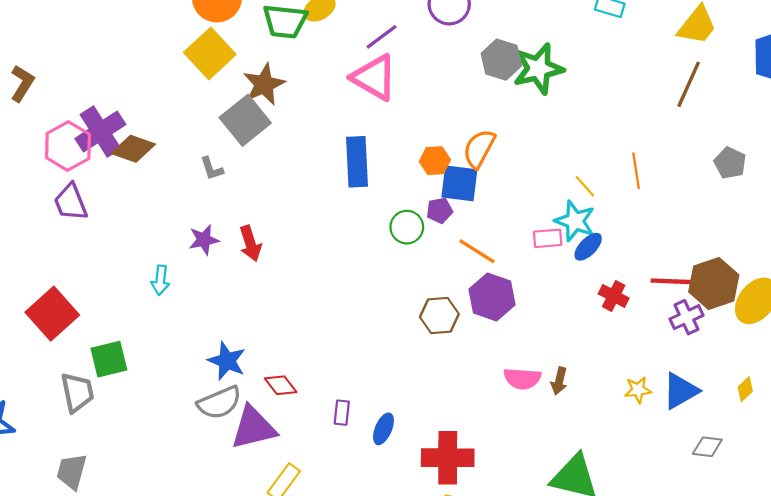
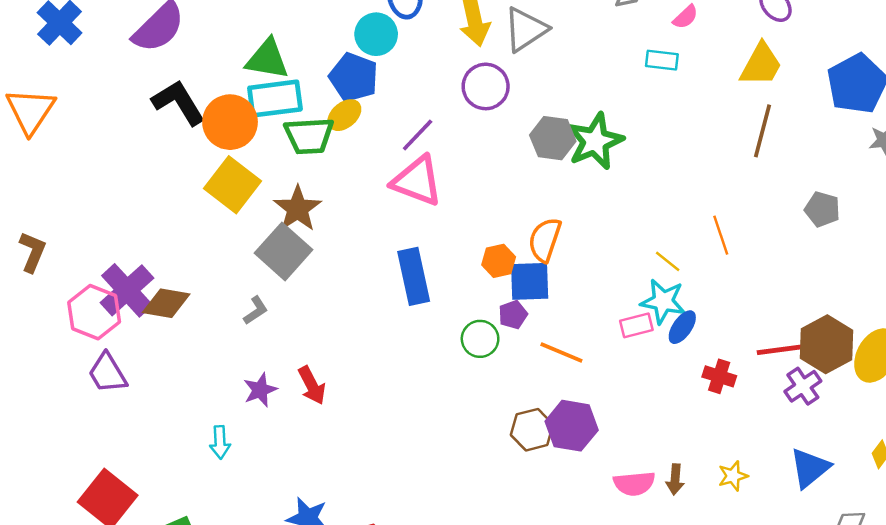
gray L-shape: (212, 169) -> (256, 310), turned -96
purple hexagon: (492, 297) -> (572, 426), moved
yellow star: (638, 390) -> (733, 476), moved

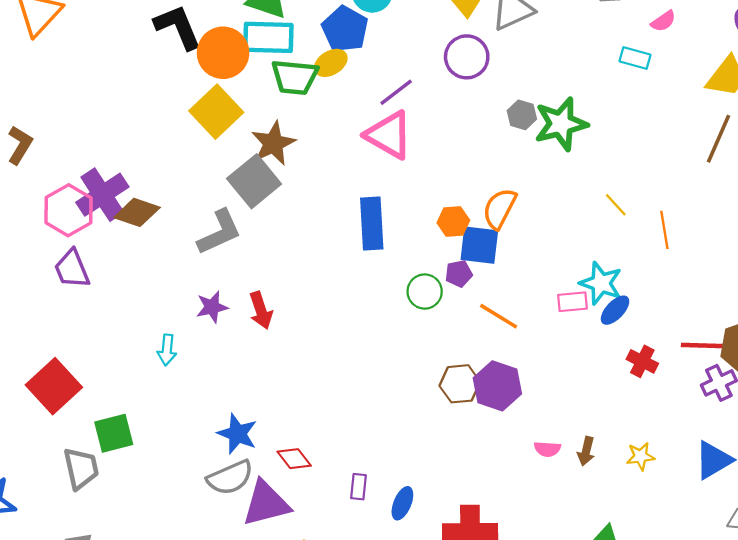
gray hexagon: (553, 138) -> (522, 115), size x0.7
yellow line: (668, 261) -> (616, 205), moved
gray L-shape: (256, 310) -> (219, 232), size x1.8
pink semicircle: (634, 483) -> (547, 449), size x0.7

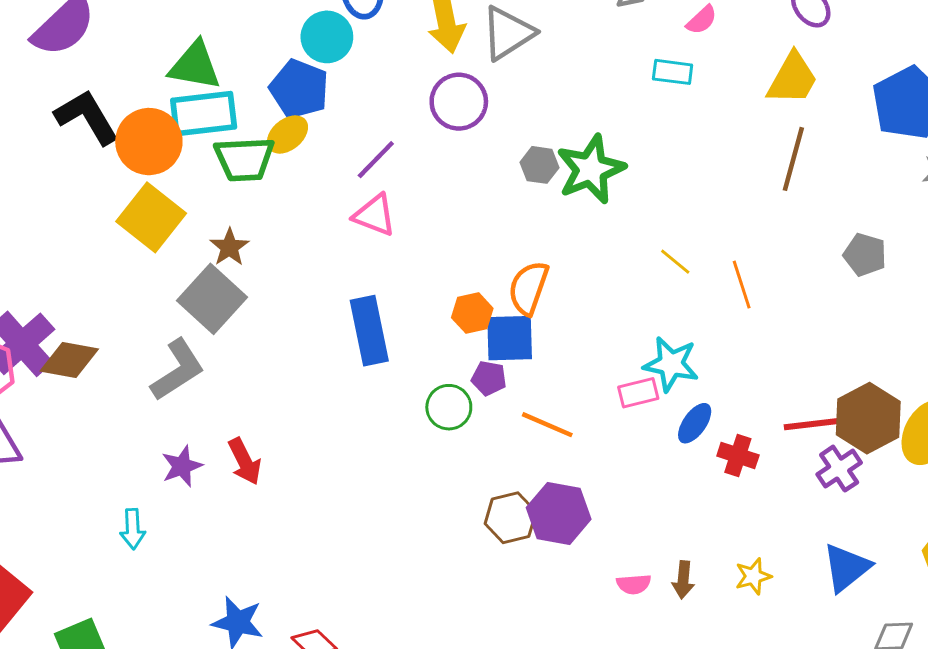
pink triangle: (389, 135) -> (375, 215), size x0.7
brown star: (273, 143) -> (229, 247), size x0.7
purple pentagon: (459, 274) -> (489, 378), turned 30
blue ellipse: (615, 310) -> (695, 423), moved

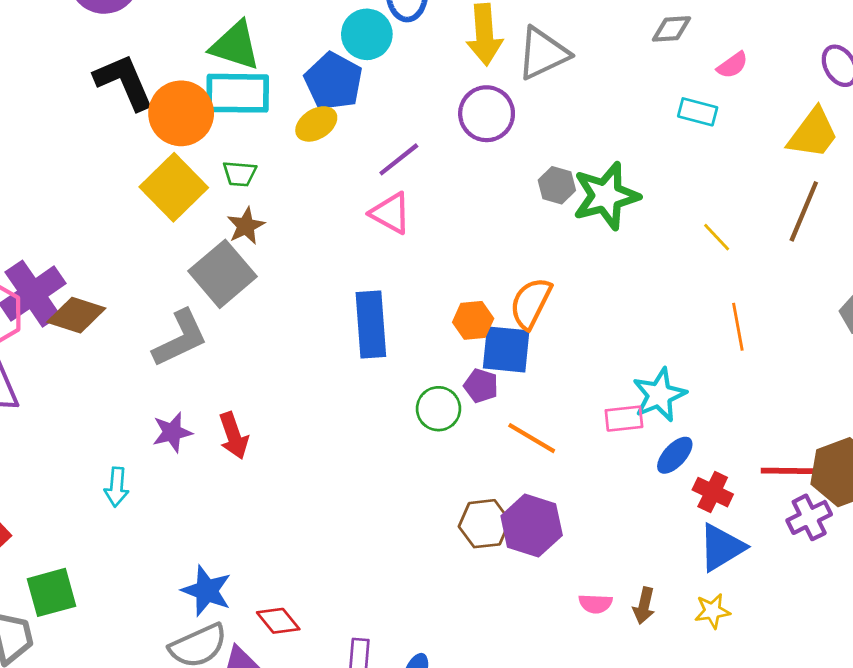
green trapezoid: (244, 159) -> (240, 174), moved, size x0.6
yellow line: (675, 262) -> (717, 237), moved
cyan star: (671, 364) -> (659, 395), turned 30
blue triangle: (846, 568) -> (722, 547), moved

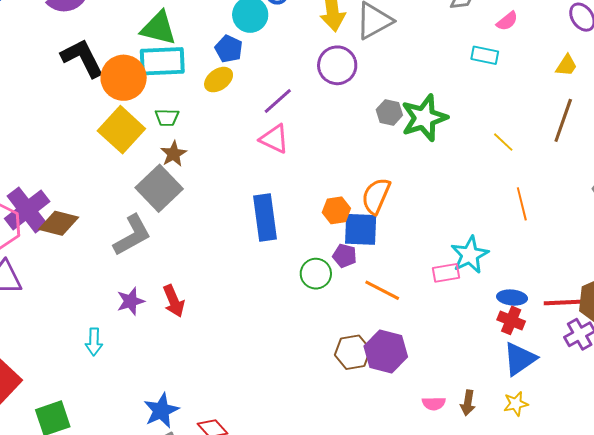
blue pentagon: (333, 81) -> (229, 49), size x0.7
yellow trapezoid: (813, 133) -> (566, 65), size x0.6
blue ellipse: (675, 455) -> (512, 298), moved, turned 56
blue star: (207, 591) -> (161, 411), turned 30

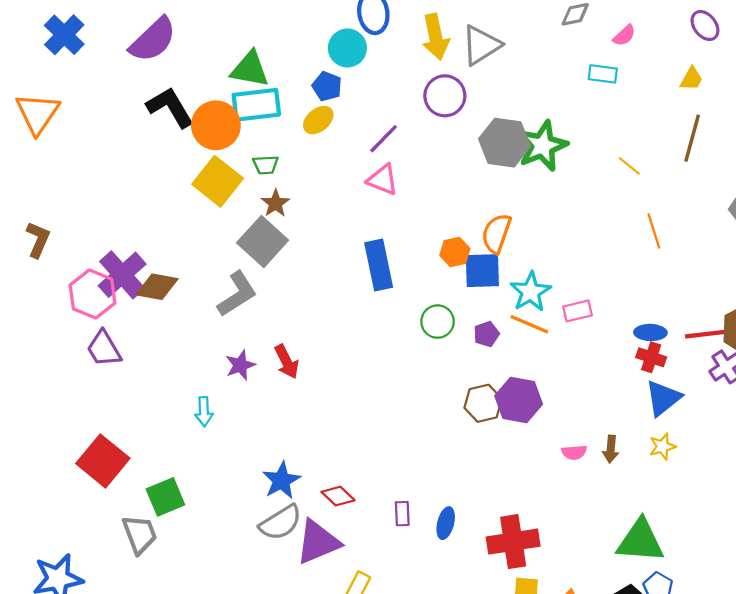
gray hexagon: (389, 112) -> (505, 143), size x1.8
cyan star: (470, 255) -> (531, 292), moved
purple pentagon: (345, 256) -> (486, 334), moved, turned -30
orange line: (382, 290) -> (529, 324), moved

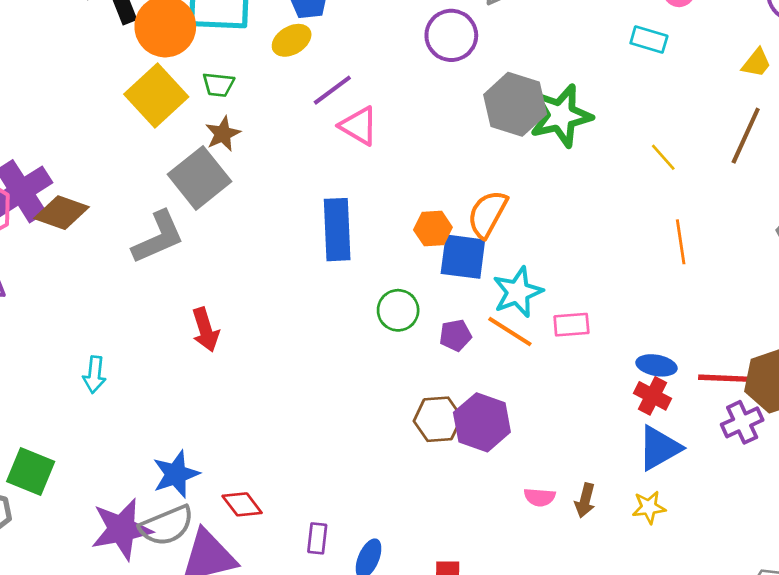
purple line: (384, 139) -> (332, 90), moved
purple star: (240, 365) -> (122, 529), moved, size x1.6
green square: (165, 497) -> (31, 472), turned 36

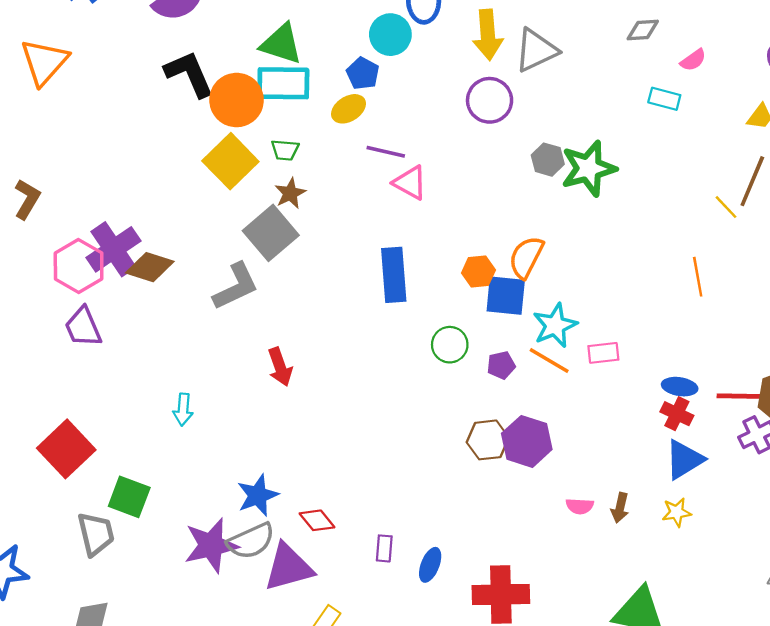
purple line: (332, 90) -> (386, 152), turned 51
gray hexagon: (515, 104) -> (548, 160), size x0.6
yellow line: (663, 157) -> (726, 207), moved

